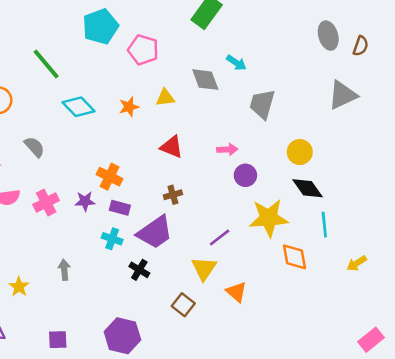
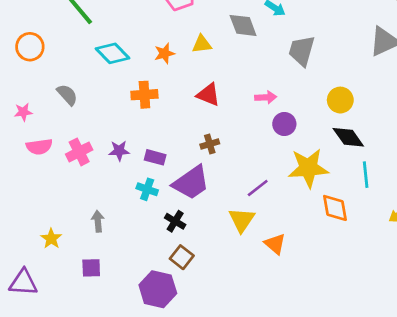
orange cross: (110, 177) -> (144, 95), moved, turned -30
brown square: (183, 305) -> (182, 257), moved
purple square: (58, 340) -> (91, 268), moved

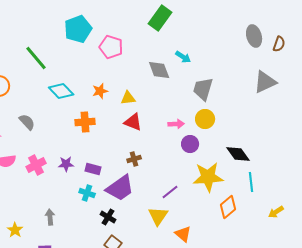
yellow triangle: (202, 44) -> (128, 98), moved
yellow circle: (340, 100) -> (205, 119), moved
orange diamond: (335, 208) -> (228, 207), turned 60

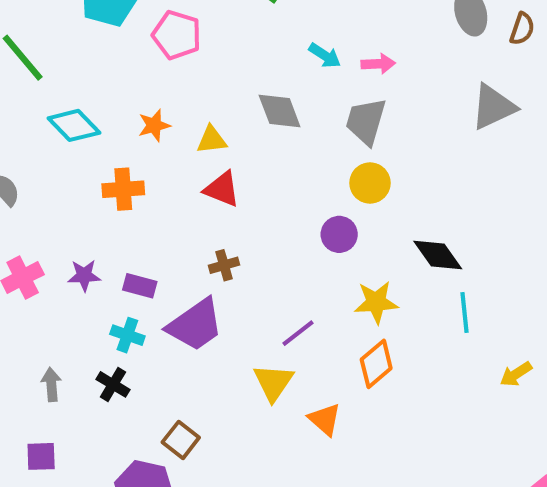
gray diamond: (159, 70) -> (280, 111), moved
pink arrow: (176, 124) -> (378, 64), moved
yellow star: (208, 177) -> (376, 302), size x0.7
orange diamond: (228, 207) -> (376, 364), moved
black cross: (108, 217) -> (113, 384), moved

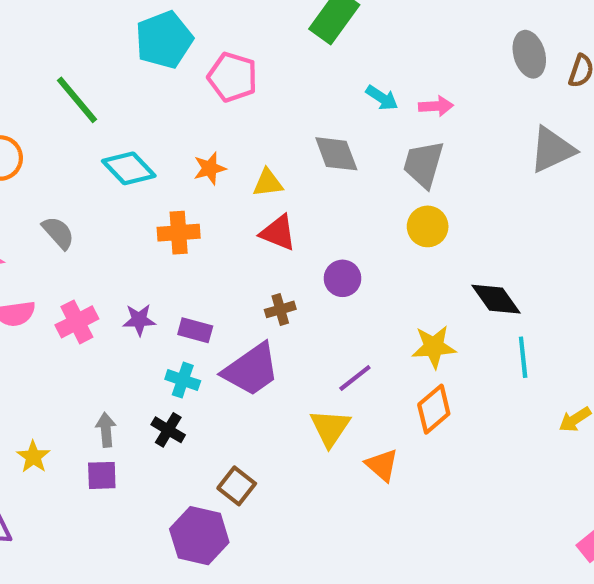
purple circle: (339, 234) -> (343, 278), moved
purple square: (41, 456) -> (102, 475), moved

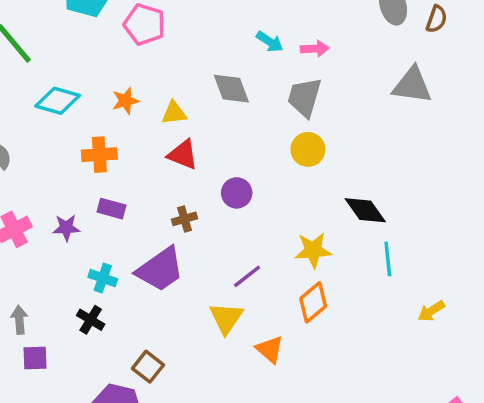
gray triangle: (552, 150) -> (412, 85), turned 33
cyan diamond: (129, 168) -> (58, 101), turned -30
purple rectangle: (195, 330) -> (111, 209), moved
gray arrow: (106, 430) -> (19, 320), moved

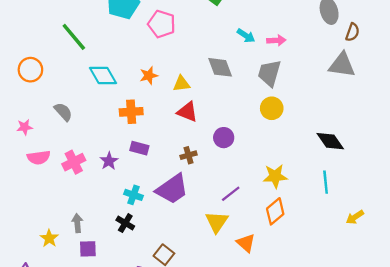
brown semicircle: (436, 19) -> (353, 32), moved
cyan diamond: (58, 101) -> (103, 76), turned 44
black diamond: (365, 210) -> (330, 141), moved
purple star: (66, 228) -> (109, 161), turned -30

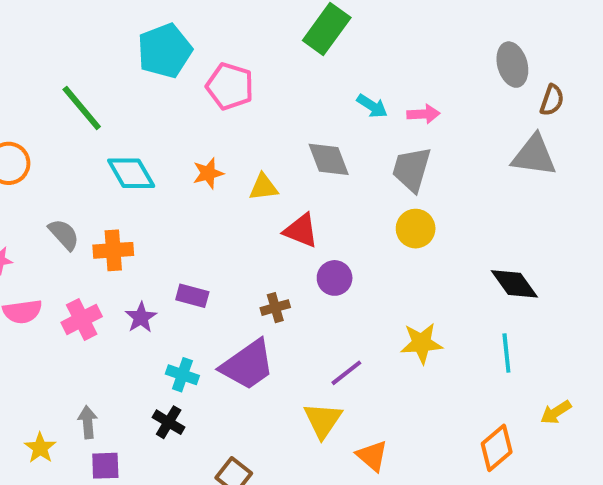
orange cross: (131, 112) -> (113, 250), moved
red triangle: (187, 112) -> (301, 231), moved
orange diamond: (275, 211) -> (497, 448), moved

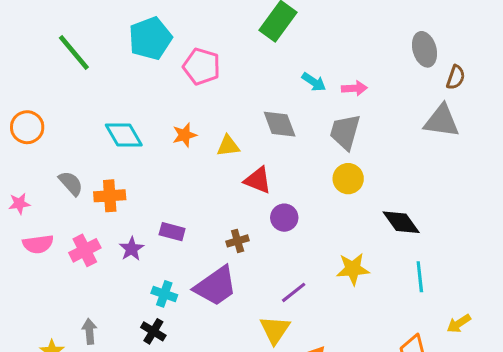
green line: (82, 108) -> (74, 52), moved
black diamond: (514, 284) -> (401, 222), moved

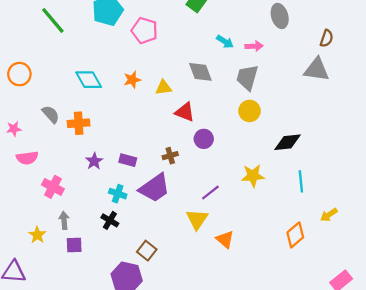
gray ellipse: (425, 49) -> (280, 16), moved
black diamond: (401, 222) -> (287, 142), turned -60
purple rectangle: (172, 232) -> (128, 160), moved
pink cross: (85, 250) -> (53, 187), moved, turned -35

